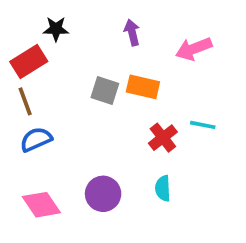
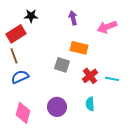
gray square: (105, 90) -> (62, 65), moved
cyan line: (203, 125) -> (112, 79), moved
pink diamond: (41, 205) -> (23, 113), turned 50

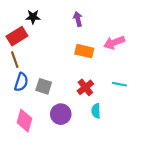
pink arrow: (107, 27) -> (114, 43), moved
gray square: (62, 65) -> (44, 86), moved
red cross: (90, 76) -> (85, 87), moved
blue semicircle: (20, 77) -> (21, 82), turned 132

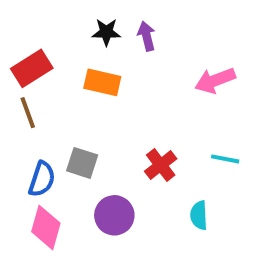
black star: (33, 17) -> (106, 32), moved
orange rectangle: (84, 51) -> (102, 82), moved
blue semicircle: (21, 82) -> (42, 179), moved
cyan semicircle: (96, 111) -> (199, 215), moved

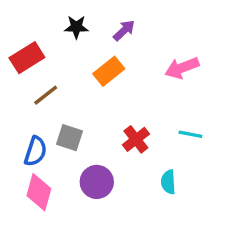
black star: (106, 32) -> (76, 27), moved
purple arrow: (147, 36) -> (124, 30), turned 60
orange rectangle: (102, 82) -> (109, 71), moved, turned -52
brown line: (28, 113) -> (46, 95), moved, turned 72

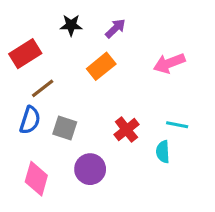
blue semicircle: (35, 151) -> (30, 120), moved
cyan semicircle: (168, 182) -> (163, 152), moved

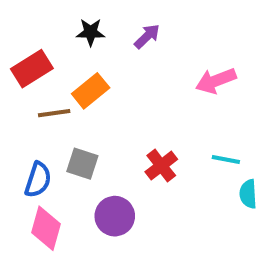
orange rectangle: (101, 66) -> (91, 91), moved
brown line: (43, 88) -> (54, 113), turned 30
blue semicircle: (30, 120) -> (38, 180), moved
cyan semicircle: (163, 152) -> (248, 194), moved

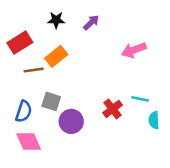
red cross: (161, 166) -> (113, 109), moved
purple circle: (115, 216) -> (71, 121), moved
pink diamond: (46, 228) -> (29, 141), turned -40

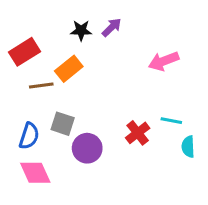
black star: (56, 20) -> (81, 30), moved

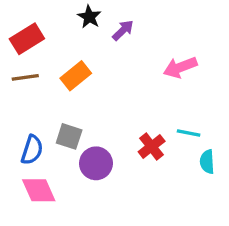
black star: (81, 30) -> (89, 17), moved, turned 30
red rectangle: (24, 52) -> (27, 39), moved
brown line: (41, 86) -> (25, 77), moved

